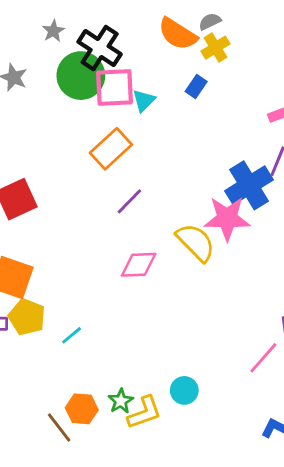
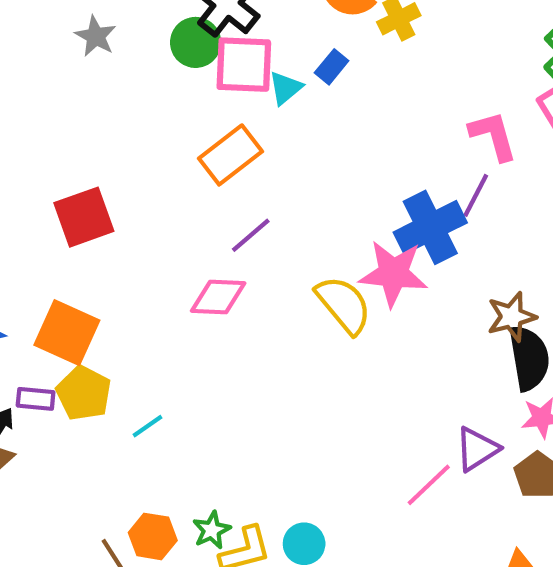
green circle: (81, 76) -> (196, 42), size x0.7
blue rectangle: (196, 86) -> (332, 67), moved
pink diamond: (139, 265) -> (218, 297), moved
cyan circle: (184, 390) -> (304, 544), moved

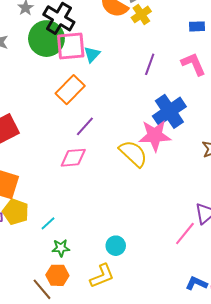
green circle: (196, 42) -> (46, 39), size x1.5
blue rectangle: (332, 67) -> (197, 26), moved, turned 56
purple line: (476, 195) -> (150, 64), moved
green star: (212, 530) -> (61, 248), moved, turned 30
cyan circle: (304, 544) -> (116, 246), moved

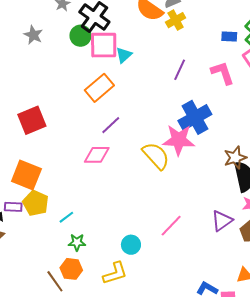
green circle: (46, 39) -> (80, 36), size x0.6
pink line: (185, 233) -> (171, 226), moved

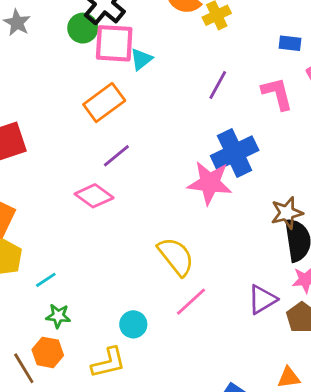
pink diamond: (97, 155) -> (94, 196), turned 32
yellow semicircle: (156, 156) -> (176, 256), moved

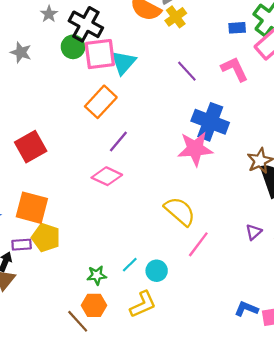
cyan triangle: (141, 59) -> (123, 62), size x1.4
purple line: (218, 85) -> (187, 71), turned -60
blue cross: (235, 153) -> (210, 122), turned -33
cyan line: (46, 280) -> (130, 265), moved
purple triangle: (262, 299) -> (254, 232), size x0.7

